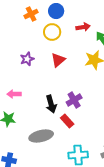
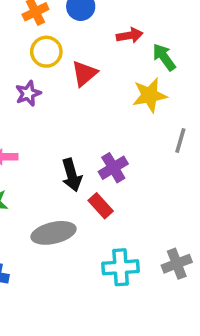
yellow circle: (52, 32) -> (46, 52), moved
red triangle: (58, 60) -> (84, 73), moved

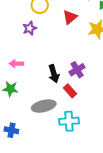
red triangle: (84, 73) -> (70, 17), moved
cyan cross: (121, 267) -> (69, 121), moved

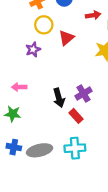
red triangle: (70, 17) -> (66, 38), moved
gray ellipse: (44, 106) -> (40, 150), moved
blue cross: (11, 130) -> (14, 147), moved

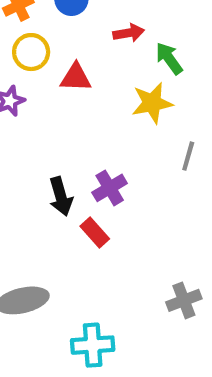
red triangle: (66, 38) -> (76, 77), turned 42
cyan cross: (75, 148) -> (93, 345), moved

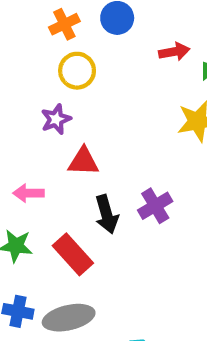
red triangle: (76, 77) -> (83, 161), moved
red rectangle: (95, 232) -> (73, 254), moved, size x1.4

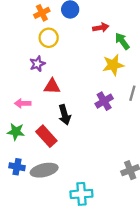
purple cross: (155, 206) -> (104, 101), moved

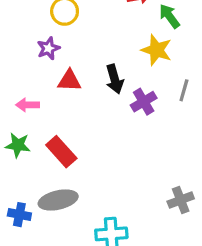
yellow star: (113, 65) -> (156, 50), turned 30
black arrow: (65, 115) -> (115, 79), moved
blue cross: (17, 167) -> (19, 215), moved

